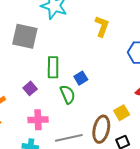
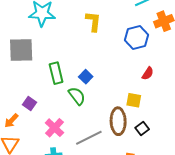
purple square: (30, 88) -> (29, 103), moved
yellow square: (122, 113) -> (134, 100), turned -35
pink cross: (38, 120) -> (54, 128), turned -30

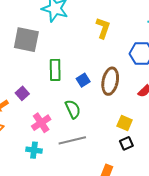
green semicircle: (77, 96) -> (73, 109), moved
yellow square: (134, 100) -> (125, 123), moved
brown ellipse: (118, 121) -> (110, 81), moved

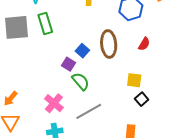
green rectangle: (55, 70) -> (45, 23), moved
purple square: (22, 93) -> (68, 64), moved

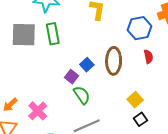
red semicircle: (144, 44) -> (148, 57), moved, turned -48
yellow square: (134, 80) -> (135, 100), turned 35
pink cross: (54, 103) -> (38, 111), moved

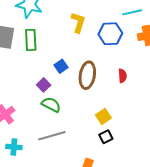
blue hexagon: (140, 28) -> (110, 34), moved
blue square: (87, 65) -> (61, 66), moved
green semicircle: (82, 95) -> (51, 105), turned -36

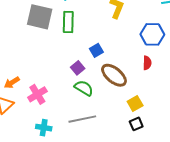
blue hexagon: (110, 34) -> (152, 34), moved
brown ellipse: (87, 75) -> (114, 75), moved, turned -64
red semicircle: (122, 76) -> (147, 63), moved

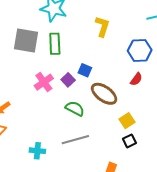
blue square: (96, 50) -> (85, 70), turned -32
red semicircle: (147, 63) -> (136, 79), turned 40
purple square: (78, 68) -> (68, 80), moved
pink cross: (37, 94) -> (44, 82), moved

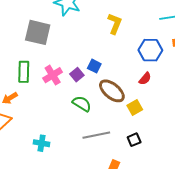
green rectangle: (55, 44) -> (24, 72), moved
yellow square: (127, 121) -> (135, 107), moved
gray line: (75, 140) -> (96, 135), moved

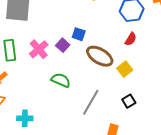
green semicircle: (82, 104) -> (61, 80), moved
gray line: (96, 135) -> (91, 102), turned -40
cyan cross: (42, 143) -> (25, 118), moved

